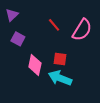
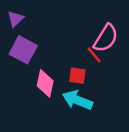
red line: (54, 25) -> (94, 55), moved
purple square: (18, 39) -> (23, 50), size x1.5

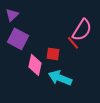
red square: (77, 76) -> (53, 54), moved

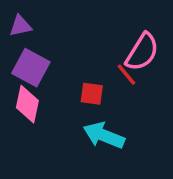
purple triangle: (12, 15) -> (20, 26), turned 32
pink diamond: (35, 65) -> (27, 104), moved

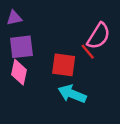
purple square: (31, 68) -> (21, 47), turned -35
red square: (92, 94) -> (64, 65), size x1.5

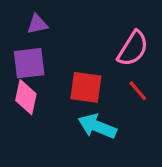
purple triangle: (14, 18) -> (37, 24), moved
red line: (88, 52) -> (138, 91), moved

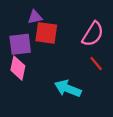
purple triangle: (37, 24) -> (35, 17), moved
red square: (86, 87) -> (46, 33), moved

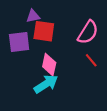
pink diamond: (18, 68) -> (49, 65), moved
cyan arrow: (68, 88) -> (46, 84), moved, turned 125

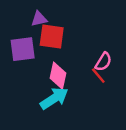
pink semicircle: (88, 32) -> (103, 62), moved, size x0.7
red line: (91, 60) -> (98, 76), moved

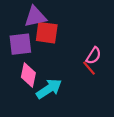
purple triangle: (39, 19) -> (35, 17), size x1.5
pink diamond: (58, 76) -> (28, 75), moved

